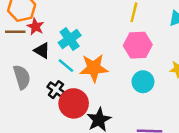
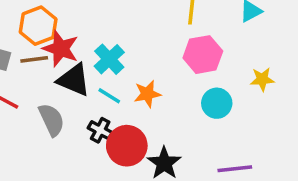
red star: (35, 27) -> (61, 49), size x1.5
black triangle: (42, 51) -> (74, 80), size x1.5
orange star: (94, 68) -> (147, 94), size x0.7

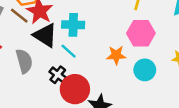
brown line: (34, 59) -> (19, 16), turned 36
cyan cross: (109, 59) -> (73, 25), turned 35
orange star: (147, 94) -> (116, 55), moved

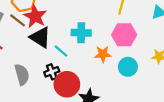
cyan cross: (73, 25) -> (81, 33), moved
gray semicircle: (24, 61) -> (22, 75), moved
black cross: (58, 75) -> (52, 72), turned 32

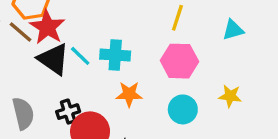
cyan line: (61, 51) -> (80, 56), moved
orange star: (103, 54) -> (129, 94), moved

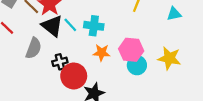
pink hexagon: (179, 61) -> (131, 50), moved
yellow star: (230, 96) -> (169, 58), size x1.5
gray semicircle: (23, 113) -> (34, 48), moved, turned 30

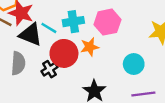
pink hexagon: (131, 50) -> (107, 22), moved
cyan circle: (137, 65) -> (134, 64), moved
red circle: (74, 76) -> (64, 53), moved

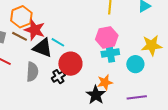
cyan cross: (73, 22) -> (110, 53), moved
orange star: (90, 47) -> (105, 82), moved
cyan circle: (134, 64) -> (135, 64), moved

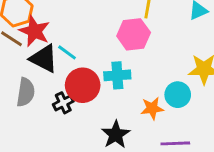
pink hexagon: (107, 37) -> (134, 34), moved
cyan cross: (110, 53) -> (117, 75), moved
orange star: (105, 82) -> (152, 108), moved

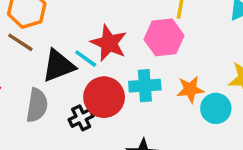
red star: (35, 31) -> (109, 43), moved
black triangle: (44, 59) -> (58, 66), turned -48
orange star: (152, 108) -> (190, 89), moved

